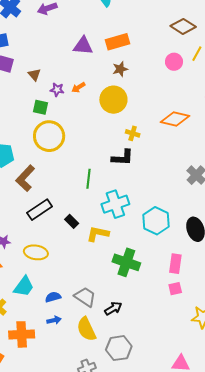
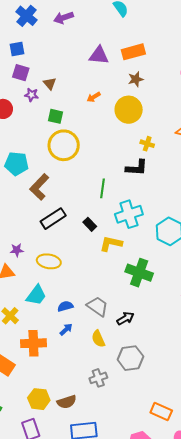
purple star: (57, 90) -> (32, 95), moved
black rectangle: (72, 221) -> (90, 224), moved
blue arrow: (54, 320) -> (66, 329), turned -32
yellow semicircle: (86, 329) -> (98, 339), size x0.7

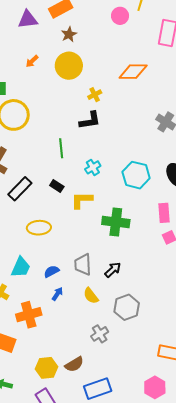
yellow cross: (147, 144) -> (95, 95), turned -32
cyan cross: (129, 214) -> (93, 167), size x0.6
yellow ellipse: (49, 261) -> (39, 228), moved
gray trapezoid: (97, 307) -> (83, 264), turned -115

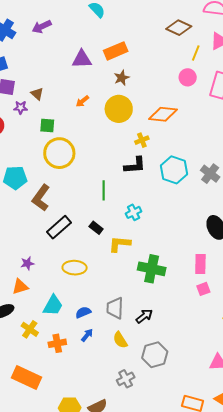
pink circle: (120, 16) -> (188, 77), moved
orange diamond: (133, 72) -> (163, 114), moved
cyan hexagon: (136, 175) -> (174, 170), moved
orange cross: (29, 315) -> (57, 343), moved, size x0.7

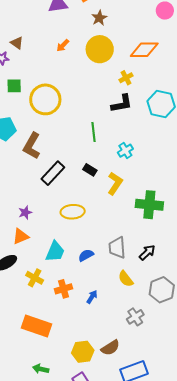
green square: (47, 126) -> (14, 86), moved
yellow L-shape: (120, 244) -> (115, 183), turned 125
blue arrow: (87, 335) -> (92, 297), moved

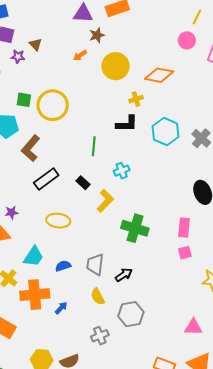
brown star: (99, 18) -> (97, 35), moved
green square: (14, 86) -> (24, 100), moved
orange cross: (63, 289) -> (35, 295), size x1.6

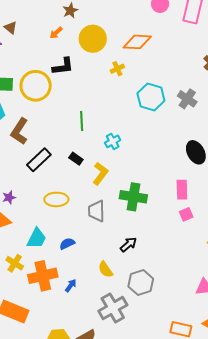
black L-shape: (127, 124) -> (63, 66), moved
gray trapezoid: (95, 264) -> (96, 211), moved
gray cross: (100, 336) -> (113, 308), size x1.6

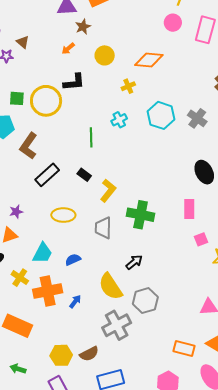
yellow circle: (93, 39) -> (105, 55), size x0.7
cyan cross: (113, 141) -> (119, 120), moved
pink square: (186, 214) -> (201, 239), moved
yellow semicircle: (106, 269) -> (110, 287), size x1.6

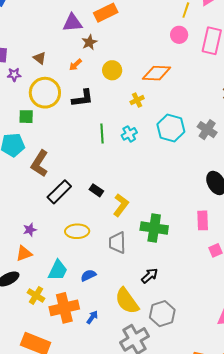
brown triangle: (23, 42) -> (40, 58), moved
yellow circle: (46, 101) -> (45, 93), moved
green line: (91, 137) -> (102, 133), moved

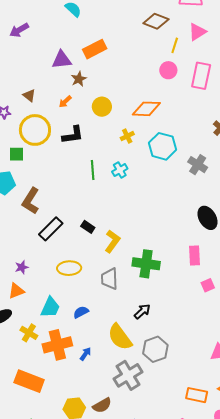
cyan hexagon: (171, 128) -> (163, 146), moved

